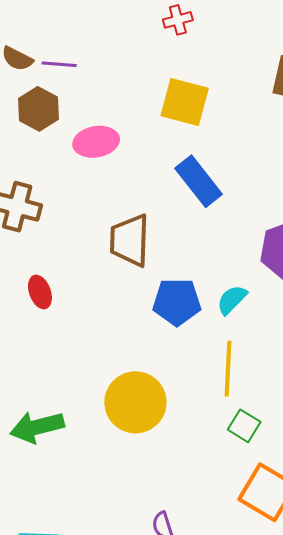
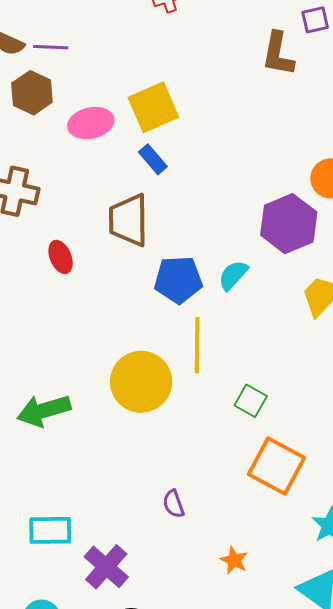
yellow square: (185, 102) -> (153, 107), moved, turned -36
blue rectangle: (199, 181) -> (153, 159), moved, size x0.6
red ellipse: (40, 292) -> (61, 257), moved
yellow line: (228, 369) -> (197, 345), moved

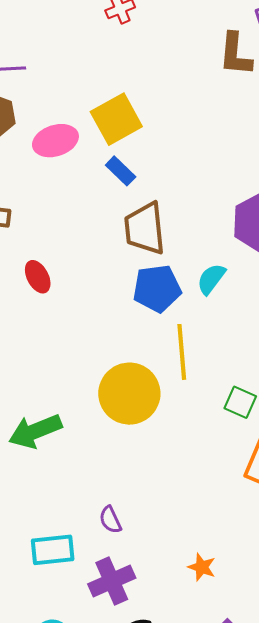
brown trapezoid: (129, 220) -> (145, 229), moved
purple semicircle: (173, 504) -> (110, 520), moved
orange star: (234, 560) -> (202, 567), moved
purple cross: (106, 567) -> (112, 581), turned 30

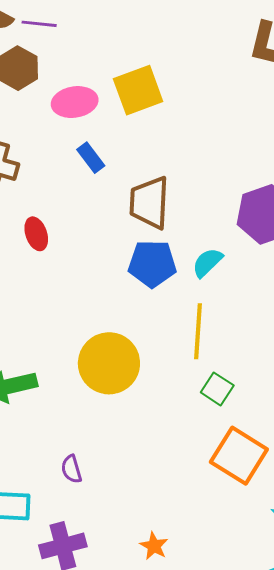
blue rectangle: (121, 171) -> (91, 158), moved
yellow line: (182, 352) -> (198, 331), moved
purple semicircle: (110, 520) -> (71, 469), moved

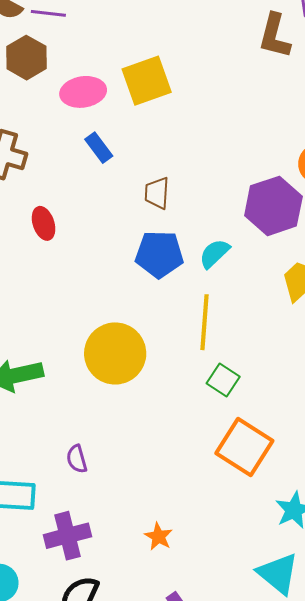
brown trapezoid: (149, 203) -> (157, 193), size x0.6

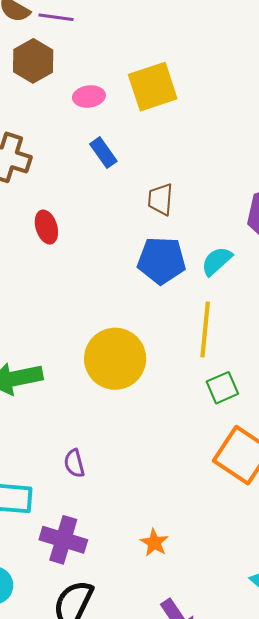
pink ellipse: (83, 92) -> (89, 96), size x0.7
green square: (223, 380) -> (222, 388), turned 32
purple cross: (67, 536) -> (63, 540), turned 30

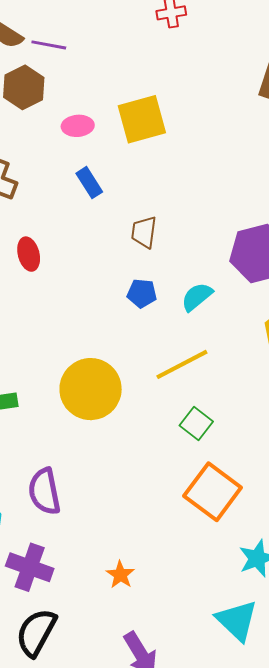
blue pentagon: (162, 261) -> (142, 293), size x0.6
yellow line: (205, 329) -> (182, 364), turned 54
green square: (222, 388) -> (196, 423), turned -32
purple semicircle: (74, 463) -> (44, 491), size x1.6

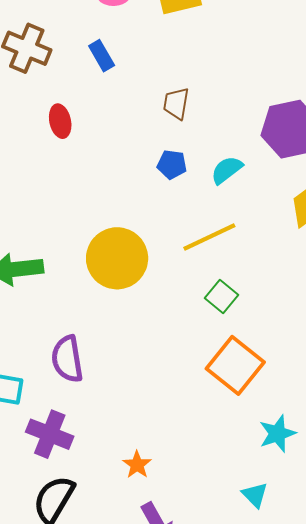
blue rectangle: (89, 183) -> (102, 56), moved
orange star: (120, 575) -> (137, 465), moved
cyan triangle: (237, 620) -> (255, 495), size x0.6

